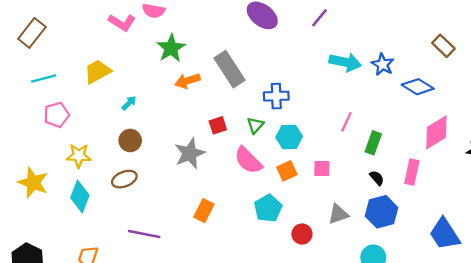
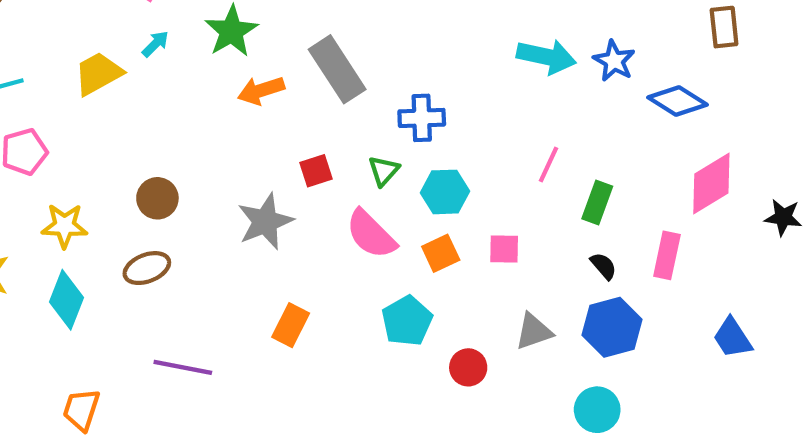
brown rectangle: (443, 46) -> (724, 27), turned 40
cyan arrow: (129, 103) -> (155, 44), moved
blue trapezoid: (445, 234) -> (732, 338), moved, size x0.7

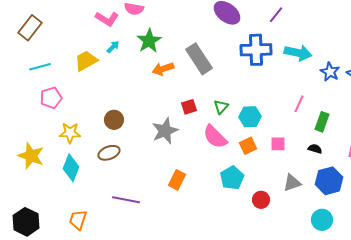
blue star: (614, 61) -> (330, 72), moved
blue cross: (422, 118) -> (256, 50), moved, size x1.4
black semicircle: (604, 266) -> (315, 149), moved, turned -32

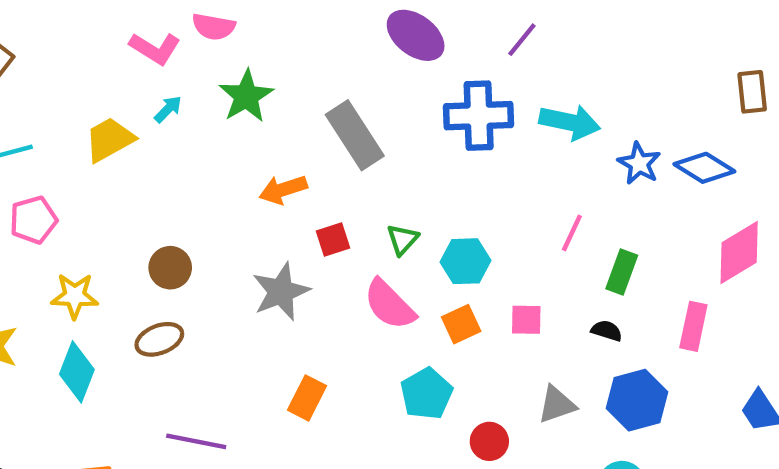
orange arrow: (163, 69) -> (283, 190), moved

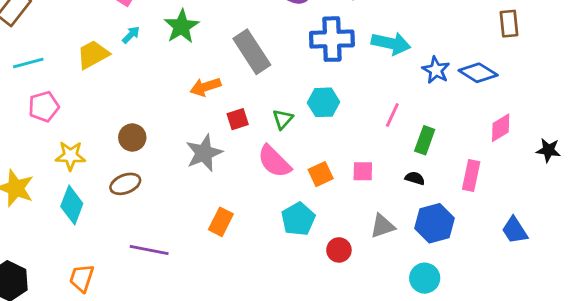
pink diamond: (739, 252) -> (501, 128), size x0.7
cyan hexagon: (465, 261) -> (323, 102), moved

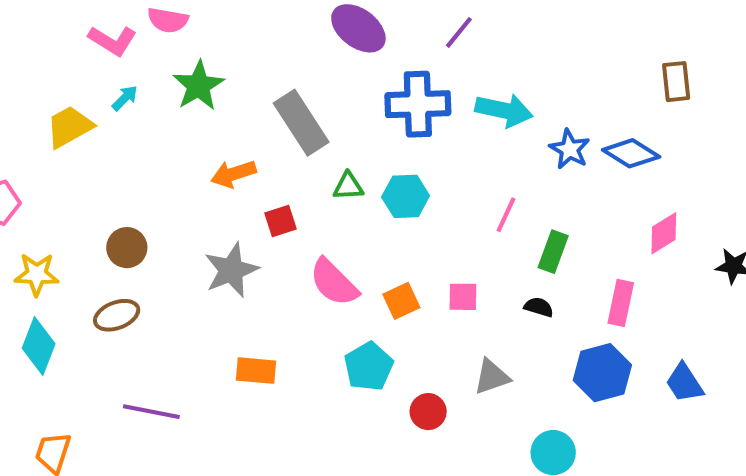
green triangle: (283, 119) -> (348, 186), moved, turned 45
orange rectangle: (221, 222) -> (256, 371), turned 68
blue hexagon: (435, 223) -> (602, 373), moved

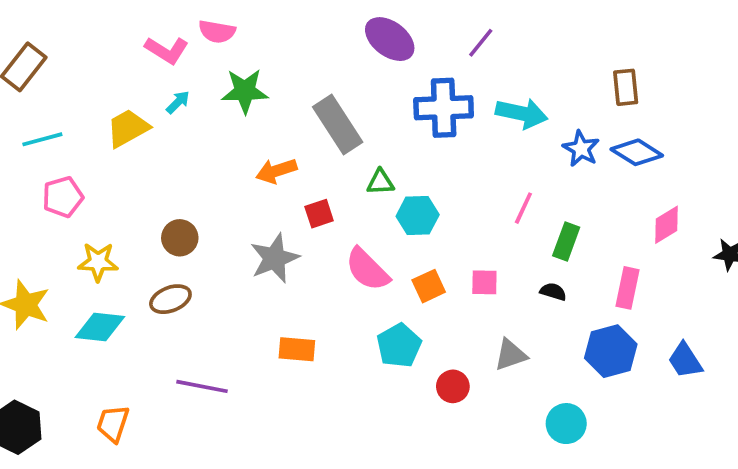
brown rectangle: (676, 82) -> (626, 87), moved
green star: (199, 86) -> (245, 91), turned 30
cyan hexagon: (406, 196) -> (418, 215), moved
cyan diamond: (39, 346) -> (100, 327), turned 75

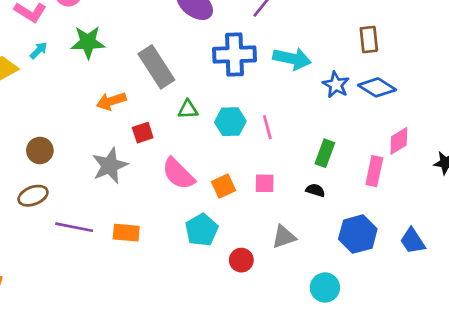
pink line: (523, 208) -> (267, 127), moved, turned -40
cyan hexagon: (418, 215) -> (230, 122), moved
pink rectangle: (627, 288) -> (374, 171), moved
purple line: (202, 386) -> (74, 227), moved

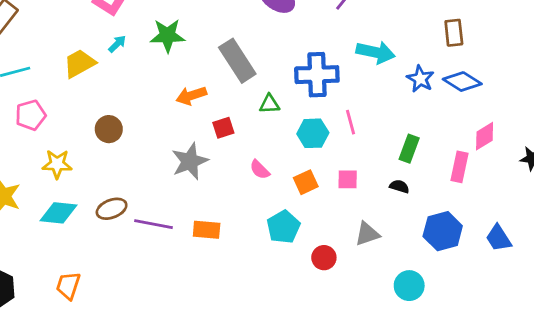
blue cross: (234, 55) -> (317, 75), moved
cyan hexagon: (230, 122) -> (313, 133), moved
brown circle: (40, 150) -> (109, 129), moved
pink semicircle: (178, 174) -> (260, 170), size x0.6
brown ellipse: (33, 196) -> (112, 209), moved

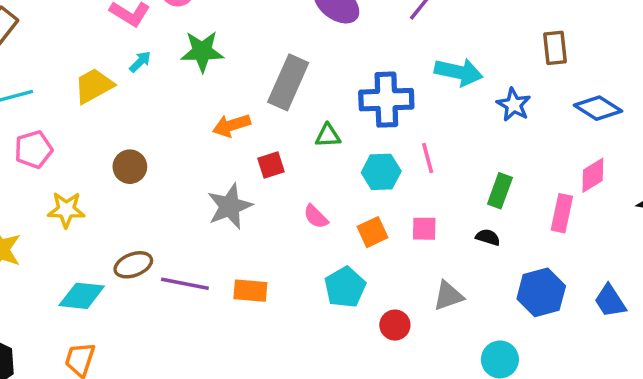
gray rectangle: (237, 61) -> (288, 82), turned 57
blue diamond: (462, 82) -> (598, 108), moved
cyan diamond: (58, 213) -> (82, 296), moved

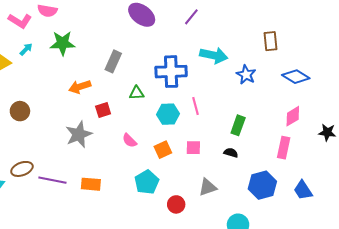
gray rectangle: (288, 82) -> (113, 61), size x0.7
pink rectangle: (562, 213) -> (284, 148), moved

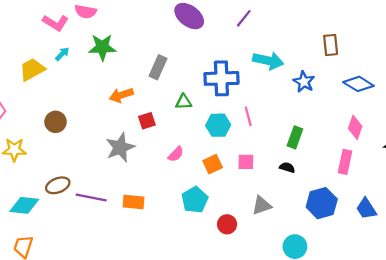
pink diamond: (293, 116) -> (355, 127), turned -40
pink semicircle: (129, 141) -> (176, 154), turned -91

